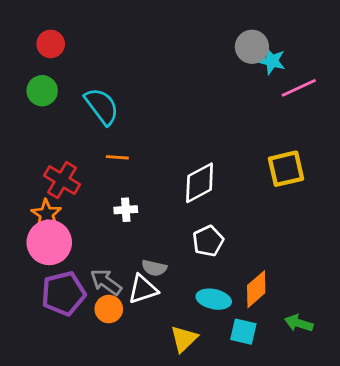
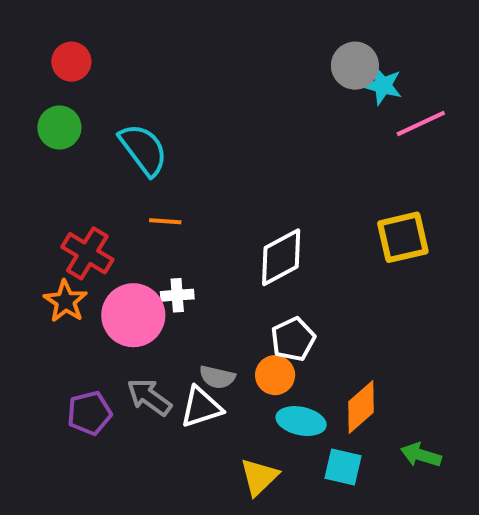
pink circle: (49, 242) -> (133, 315), moved
purple pentagon: (63, 293) -> (89, 413), size x0.7
orange circle: (109, 309) -> (275, 375), moved

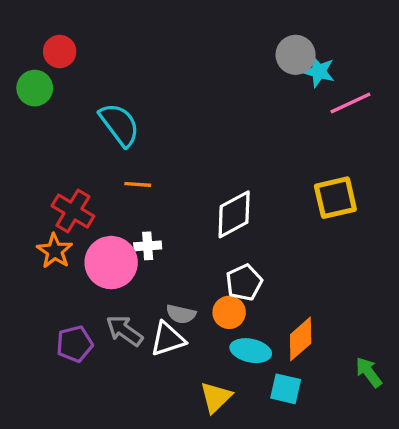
green circle: (59, 128) -> (35, 88), moved
green arrow: (421, 455) -> (369, 372), moved, turned 36

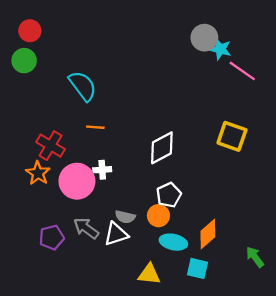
red circle: (60, 52) -> (30, 31), moved
pink line: (350, 103) -> (242, 71), turned 60
yellow square: (335, 198) -> (232, 136), turned 32
yellow triangle: (216, 397) -> (149, 274), turned 50

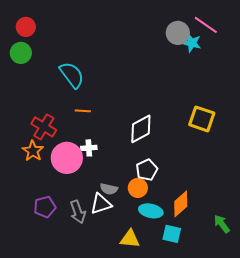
pink line: (242, 71) -> (206, 25), moved
gray arrow: (86, 228) -> (78, 212), moved, turned -145

